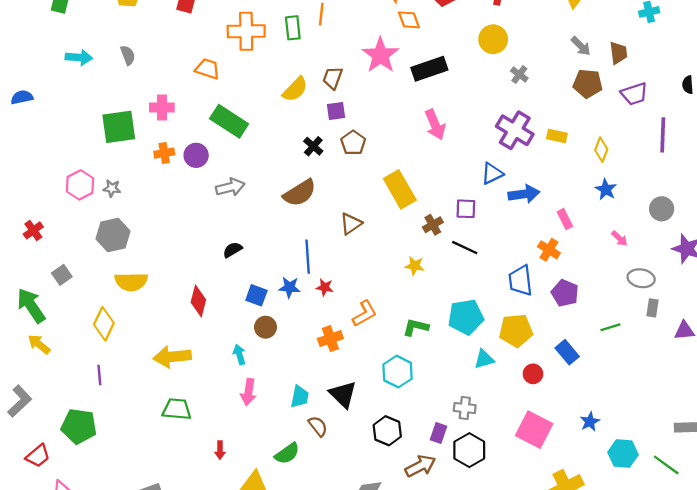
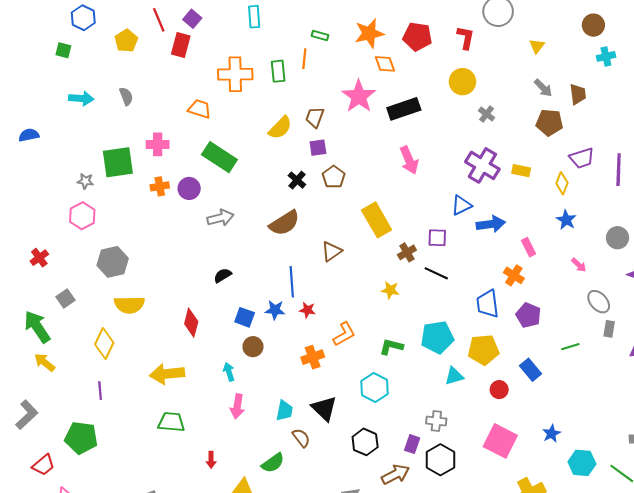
purple trapezoid: (634, 94) -> (582, 158), moved
gray star: (112, 188) -> (85, 181), moved
gray ellipse: (641, 278) -> (599, 302), turned 40

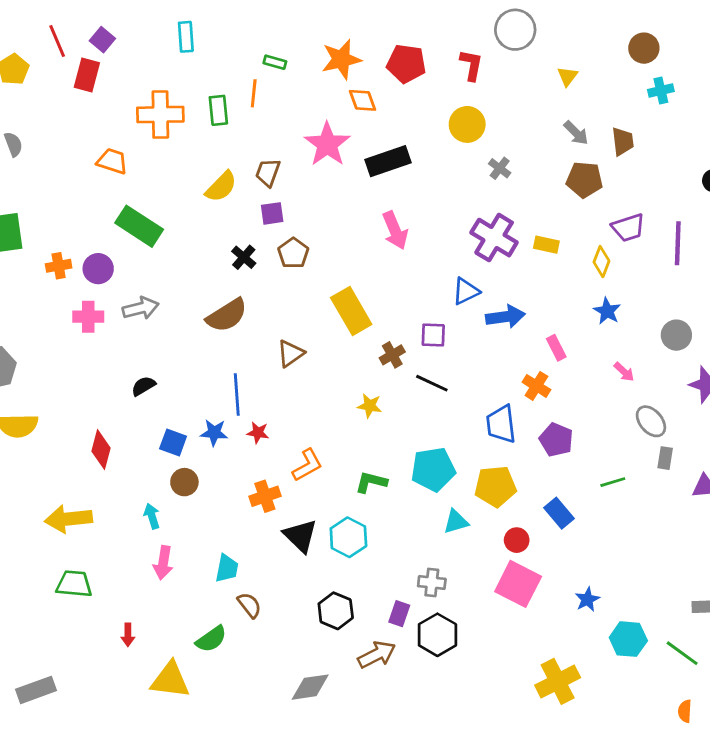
pink cross: (158, 144) -> (88, 317), moved
black triangle: (324, 408) -> (300, 536), moved
pink square: (500, 441) -> (518, 584), moved

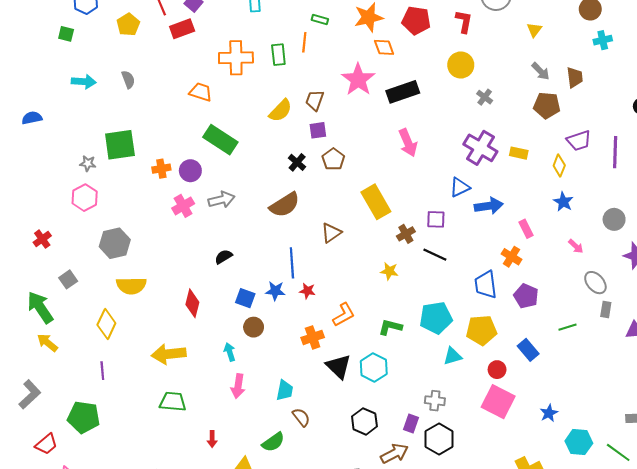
red rectangle: (87, 75) -> (182, 29), turned 55
pink cross: (88, 317) -> (183, 206), turned -30

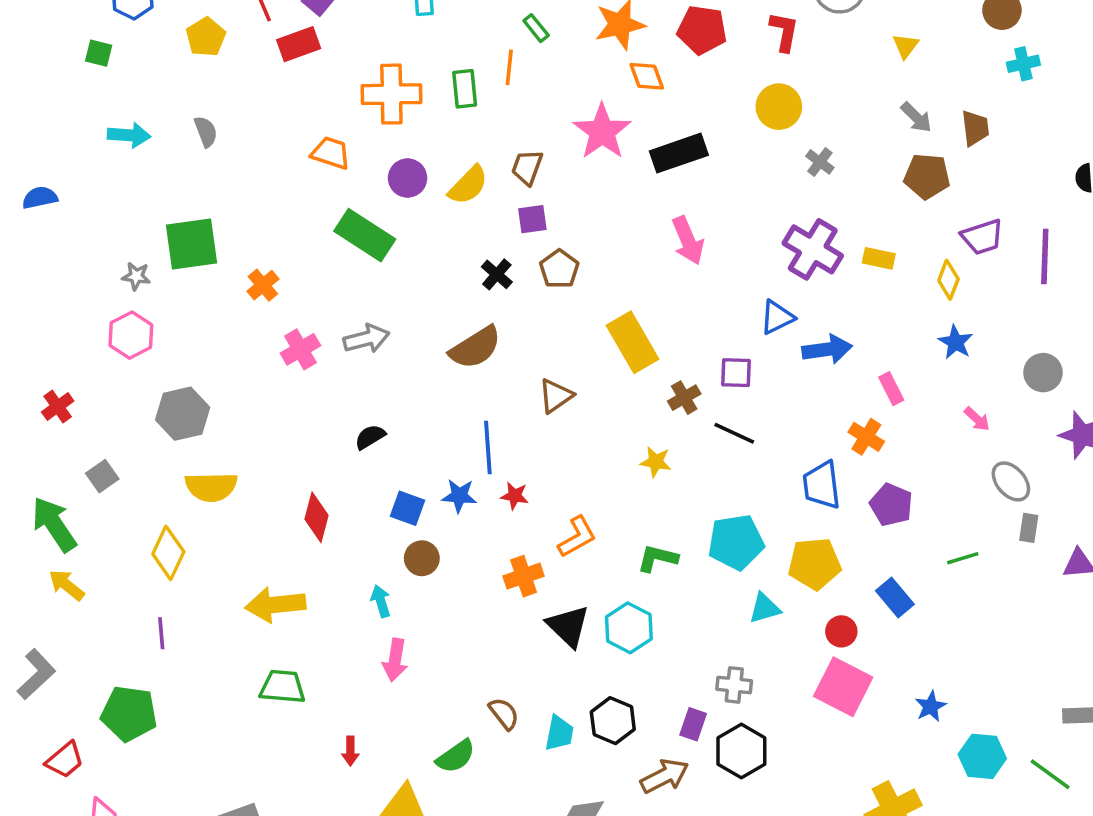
green rectangle: (320, 19) -> (536, 28), turned 35
orange cross: (161, 169) -> (263, 285), turned -30
purple circle: (190, 171) -> (408, 178), moved
cyan trapezoid: (285, 390) -> (559, 733), moved

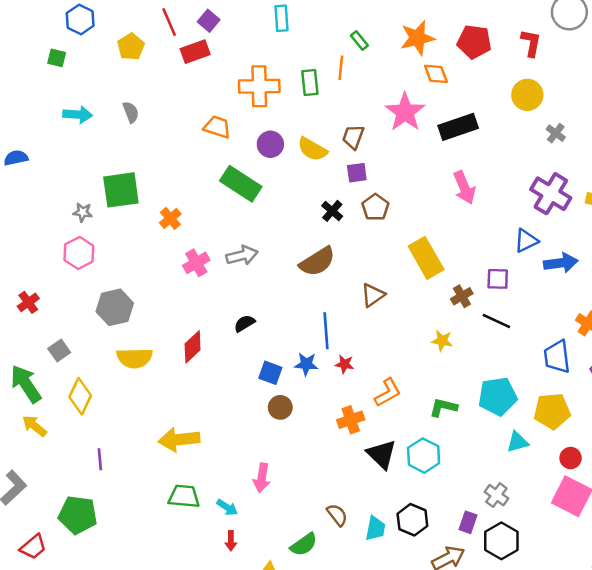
yellow semicircle: (468, 185) -> (312, 149), turned 76
red diamond: (316, 517) -> (193, 347), moved, turned 32
yellow diamond: (168, 553) -> (80, 396), moved
cyan arrow: (381, 601) -> (227, 507), moved, turned 140
gray cross: (734, 685) -> (496, 495), turned 30

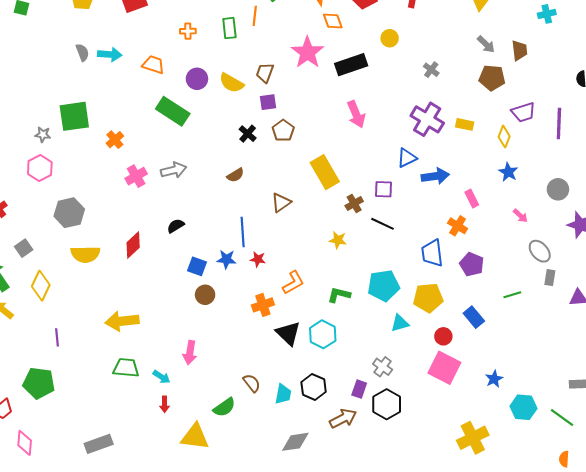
orange cross: (259, 86) -> (188, 31), size x0.5
yellow circle: (527, 95) -> (390, 38), moved, size x0.7
cyan arrow: (78, 115) -> (110, 54), moved
brown semicircle: (317, 262) -> (235, 175), size x0.6

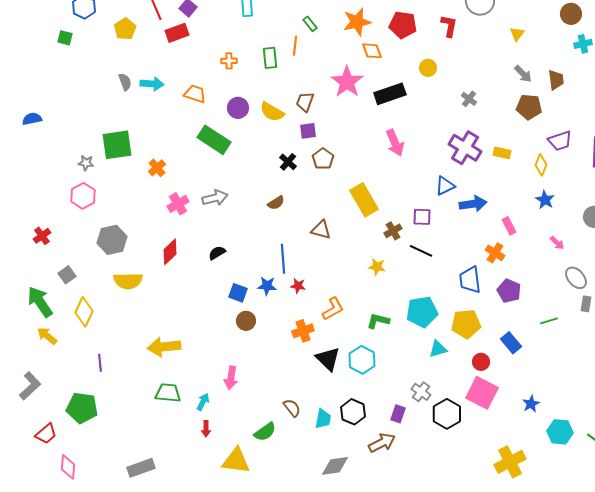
brown triangle: (281, 202) -> (321, 230), turned 50
red diamond: (133, 245) -> (170, 252), moved
cyan arrow: (161, 377) -> (203, 402), turned -96
black hexagon: (387, 404) -> (447, 414), moved

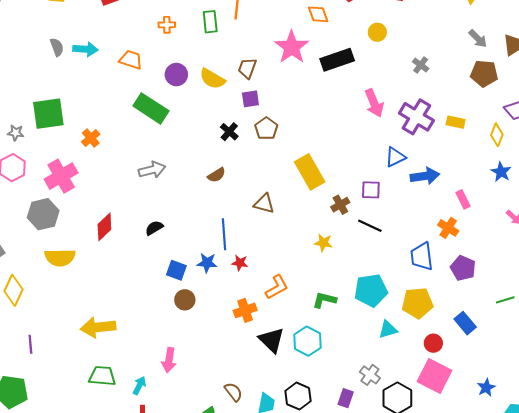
pink arrow: (395, 143) -> (374, 103), moved
pink cross: (178, 204) -> (61, 176), moved, size x1.4

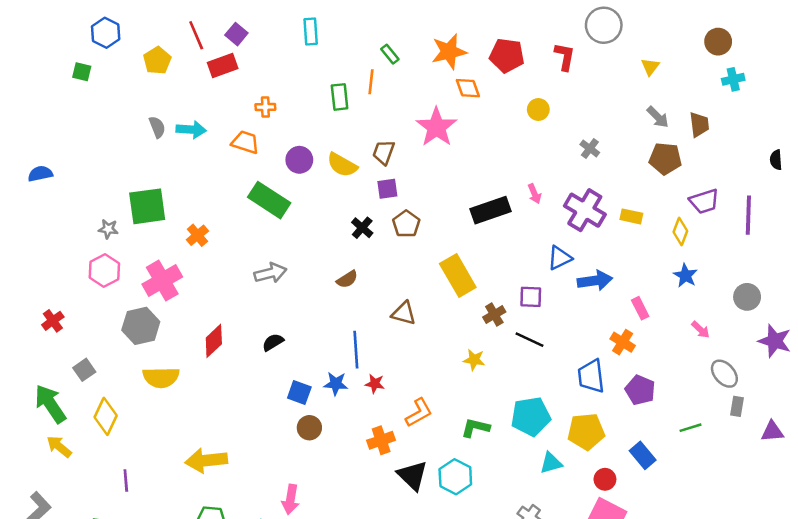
orange cross: (167, 25) -> (265, 107), moved
black rectangle: (337, 60) -> (490, 210), moved
pink arrow: (374, 103) -> (535, 194), size x0.6

